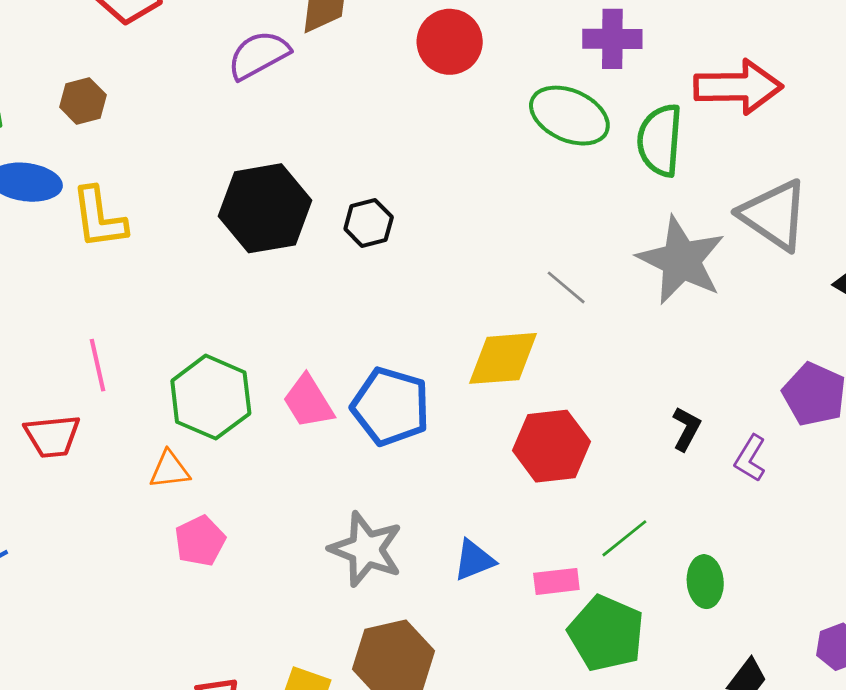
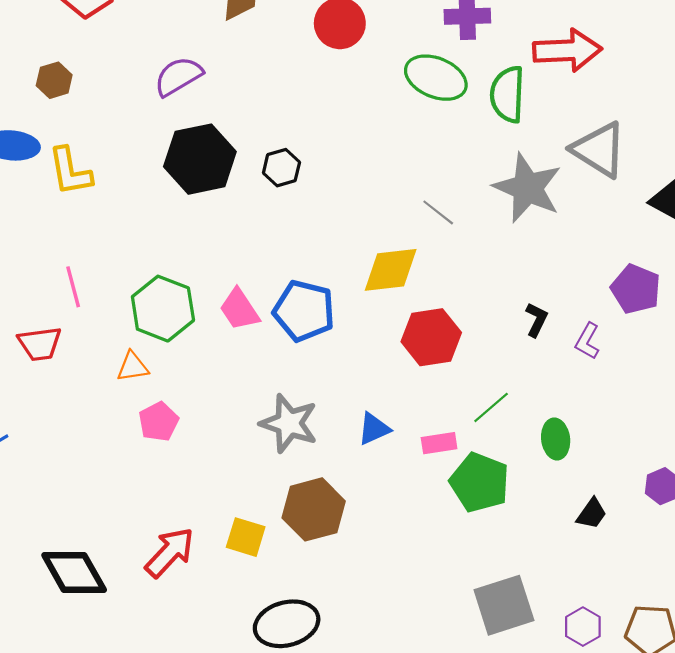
purple semicircle: (259, 55) -> (178, 76), moved

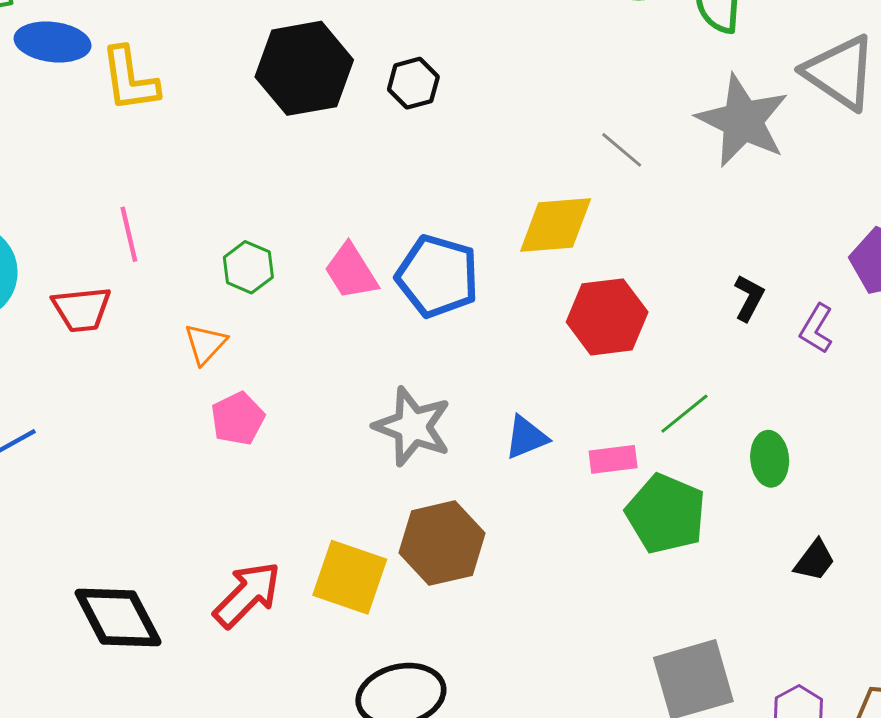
green hexagon: (163, 309) -> (248, 267), size x0.6
orange triangle: (133, 367) -> (205, 344), turned -40
yellow square: (246, 537) -> (350, 577), size x1.4

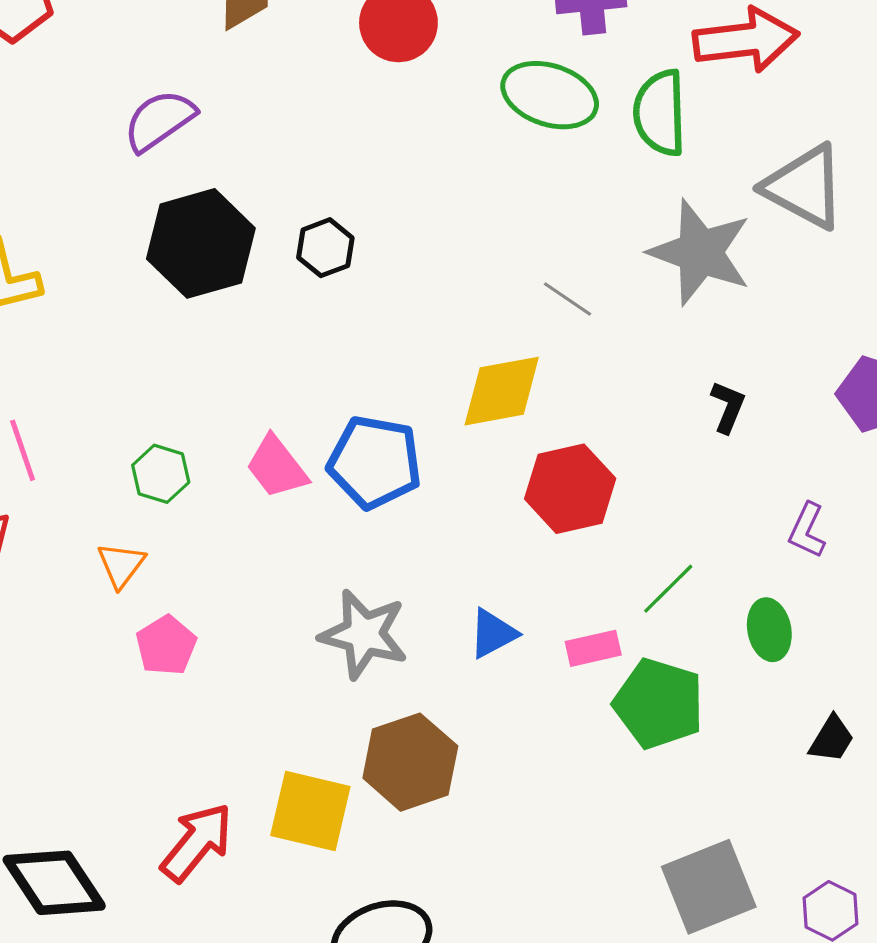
black L-shape: (749, 298) -> (728, 407), moved
purple L-shape: (816, 329) -> (807, 530), moved

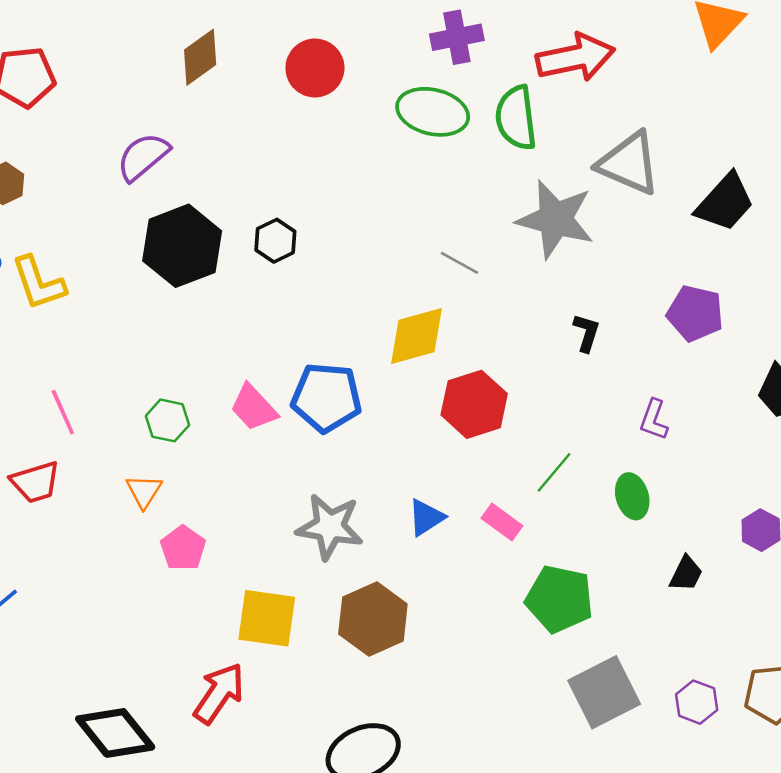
pink rectangle: (593, 648) -> (502, 522), turned 54
green pentagon: (659, 704) -> (559, 599), moved
yellow square: (310, 811) -> (267, 618), moved

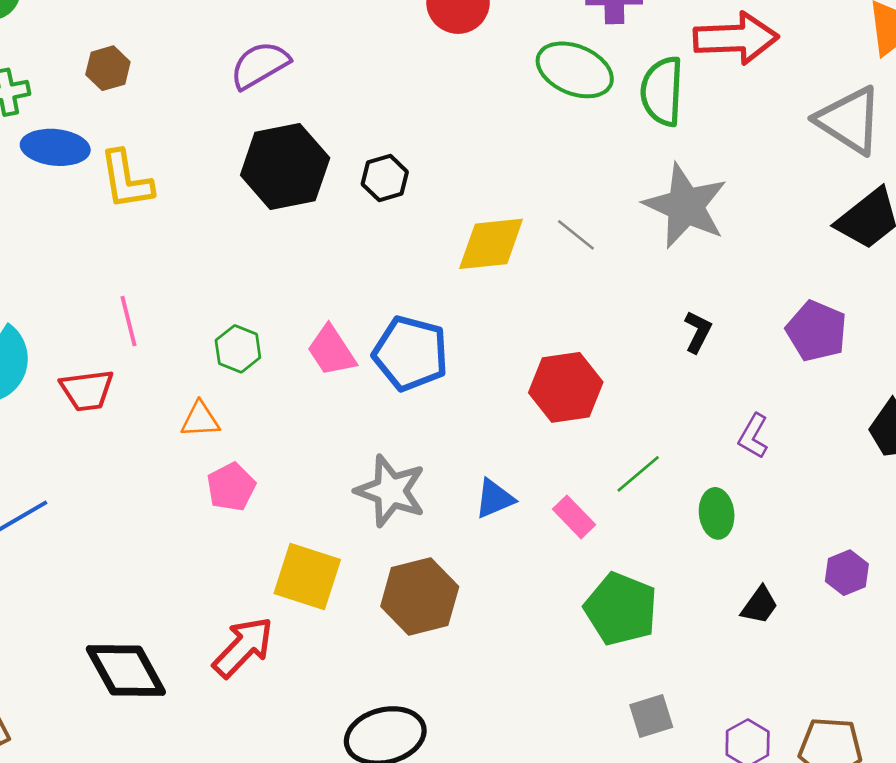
gray triangle: (629, 163) -> (849, 120), moved
yellow diamond: (417, 336) -> (491, 244), moved
orange triangle: (144, 491) -> (200, 420), turned 45
gray square: (604, 692) -> (651, 716), size x0.6

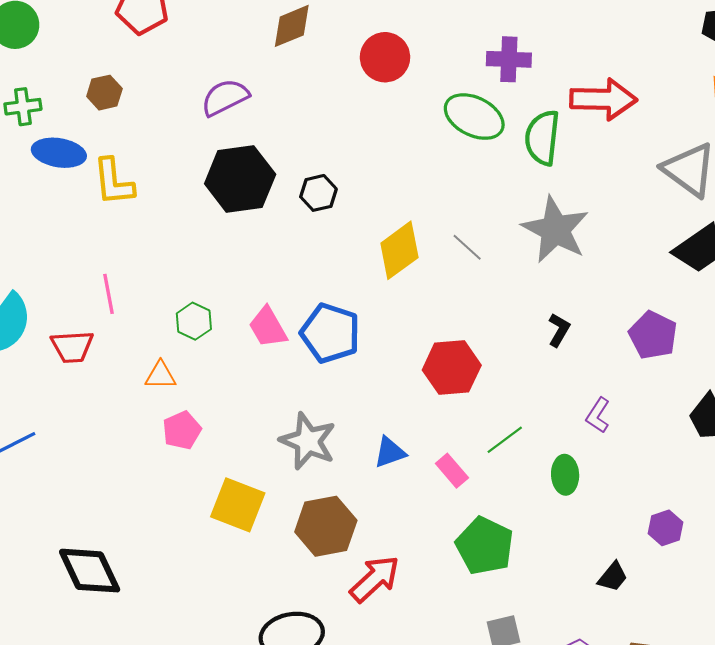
yellow diamond: (491, 244) -> (399, 250), turned -34
black trapezoid: (760, 605) -> (613, 577), moved
red arrow: (243, 647) -> (375, 579), moved

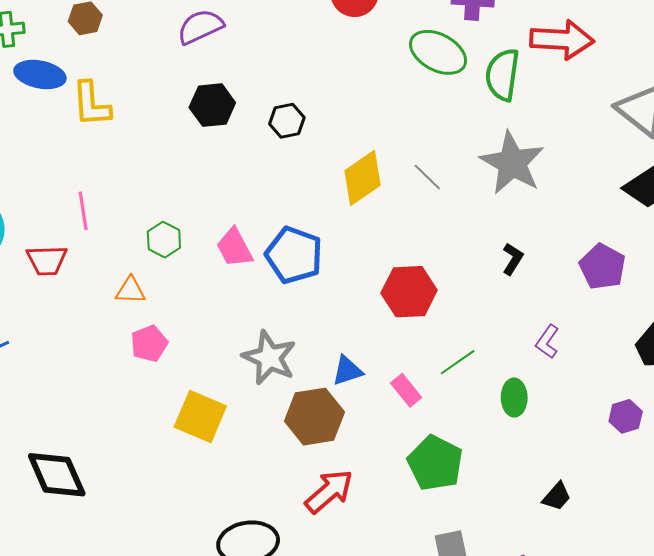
black hexagon: (240, 179) -> (212, 105), size x0.7
brown hexagon: (326, 526) -> (314, 417), moved
purple hexagon: (665, 528) -> (626, 416), moved

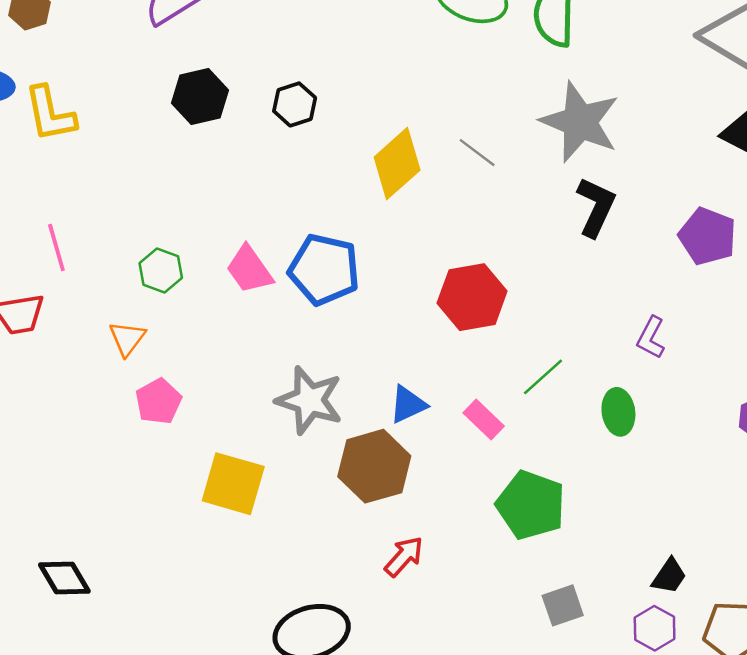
black L-shape: (513, 259) -> (596, 207), moved, size x1.5
orange triangle: (130, 290) -> (127, 338), turned -48
black diamond: (57, 475) -> (64, 578), size x0.7
red arrow: (329, 491) -> (404, 557), size x0.7
black trapezoid: (557, 497) -> (669, 576), moved

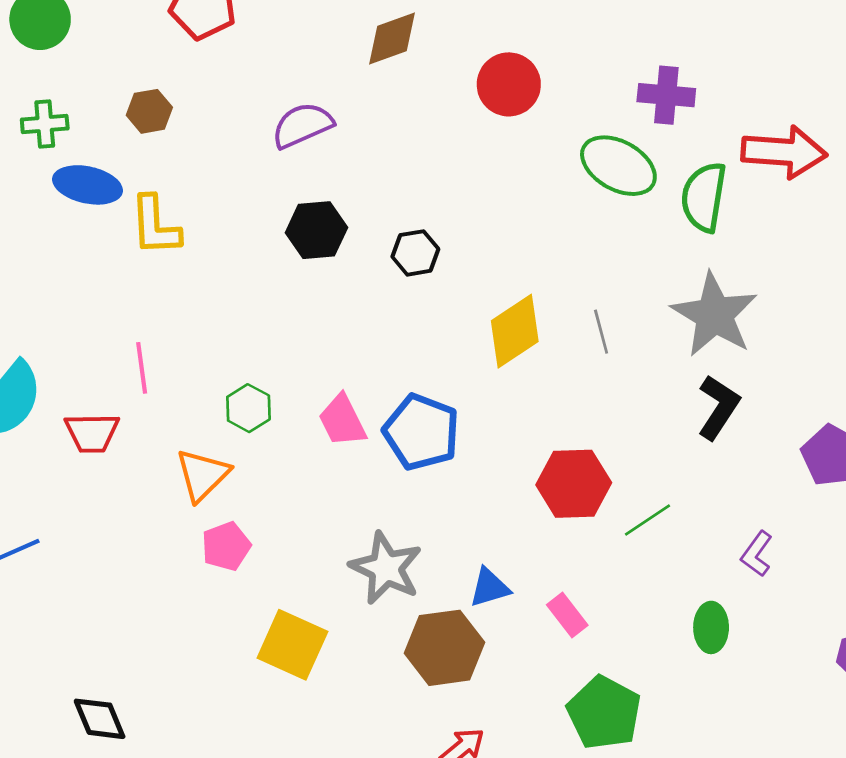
gray line: (477, 153) -> (601, 332), turned 30
orange triangle: (127, 338) -> (203, 475), size x1.4
green line: (543, 377) -> (647, 520), moved

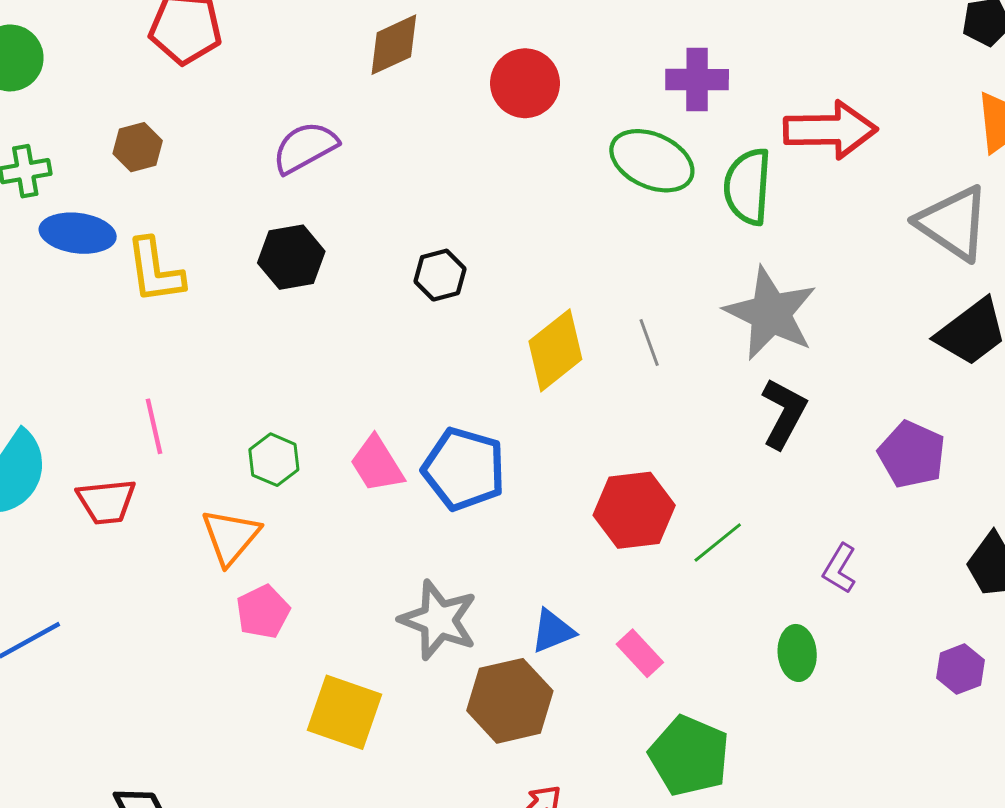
black hexagon: (316, 230) -> (291, 257), moved

